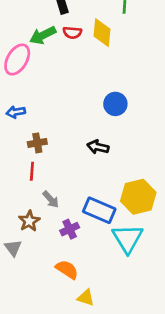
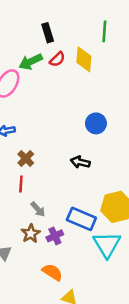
red semicircle: (72, 33) -> (57, 59), turned -49
brown cross: (37, 143) -> (26, 158), turned -35
brown star: (29, 221) -> (31, 233), moved

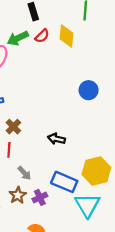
blue circle: (96, 123) -> (89, 90), moved
black arrow: (80, 162) -> (56, 139), moved

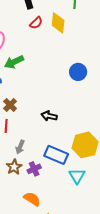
green arrow: (18, 38) -> (14, 62), moved
gray arrow: (24, 173) -> (20, 147), turned 64
cyan triangle: (87, 205) -> (77, 176), size x0.7

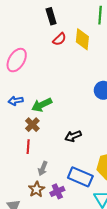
green arrow: (14, 62) -> (42, 105), moved
black arrow: (49, 116) -> (73, 136), turned -35

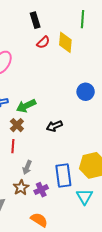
black arrow: (73, 136) -> (54, 126), moved
blue rectangle: (80, 177) -> (63, 175), turned 60

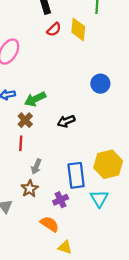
purple cross: (41, 190) -> (61, 200), moved

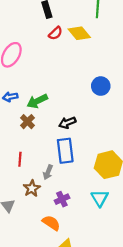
yellow diamond: (78, 29) -> (79, 33), turned -45
red line: (21, 143) -> (20, 159), moved
gray arrow: (36, 167) -> (48, 172), moved
blue rectangle: (76, 175) -> (65, 151), moved

